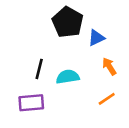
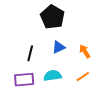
blue triangle: (96, 38) -> (59, 47), moved
cyan semicircle: (68, 77) -> (52, 76), moved

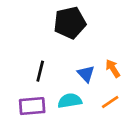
black pentagon: (52, 17) -> (70, 23), turned 30
blue triangle: (59, 47) -> (86, 74), moved, turned -48

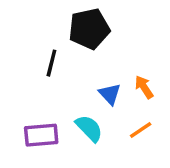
black line: (40, 71) -> (51, 63), moved
cyan semicircle: (70, 101) -> (89, 128), turned 55

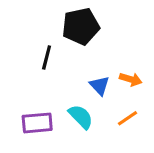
orange arrow: (144, 87) -> (131, 79), turned 140

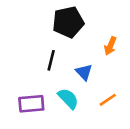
black line: (47, 58) -> (51, 60), moved
orange arrow: (131, 79) -> (110, 46), moved, turned 96

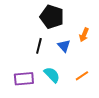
black pentagon: (68, 22) -> (52, 17), turned 30
blue triangle: (84, 72) -> (64, 46), moved

